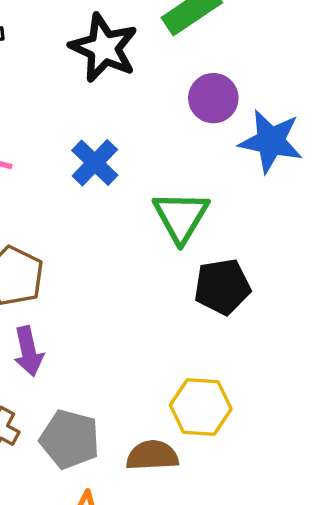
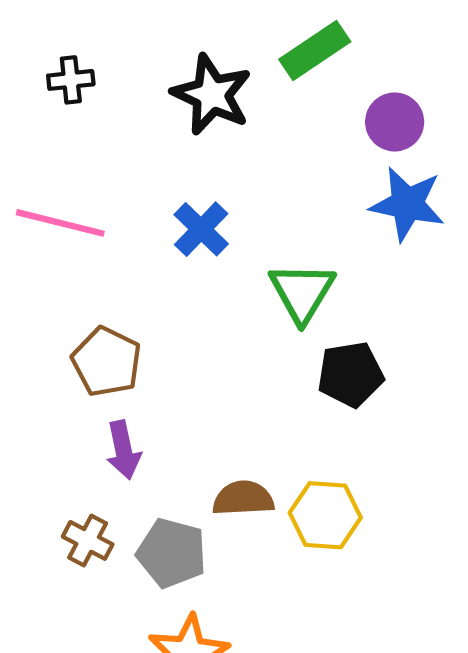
purple circle: (213, 98) -> (395, 122), moved
brown semicircle: (152, 455) -> (243, 498), moved

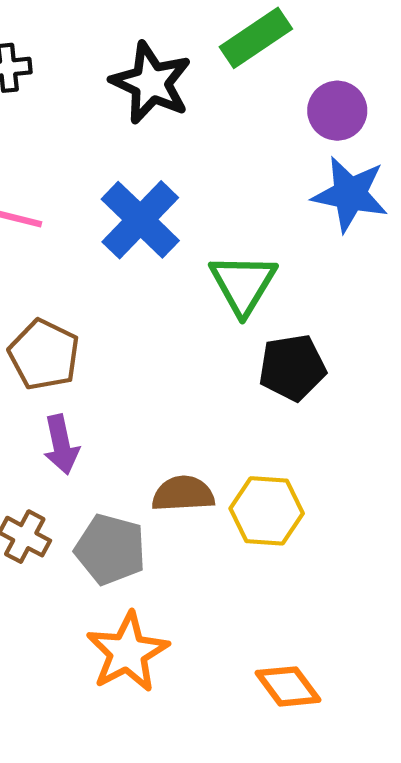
blue cross: (201, 229) -> (140, 220), size x1.4

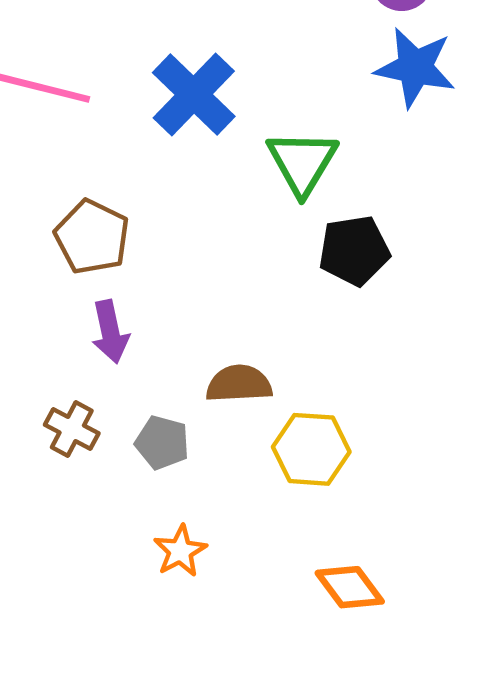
yellow hexagon: (267, 511) -> (311, 449), moved
gray pentagon: (110, 549) -> (162, 443), size x0.7
orange star: (127, 652) -> (180, 551), size x0.6

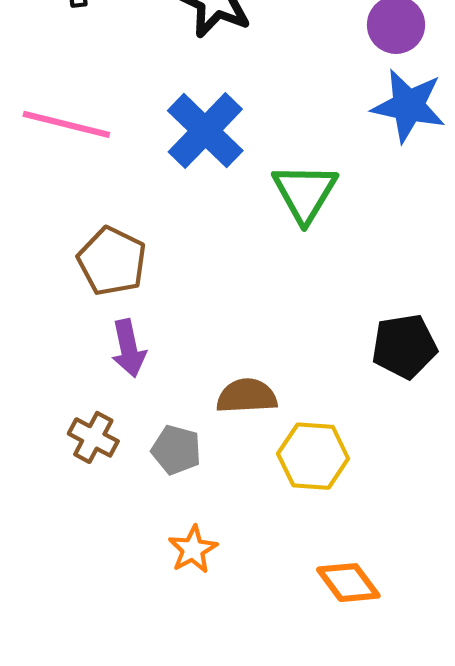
black pentagon: (354, 250) -> (404, 346), moved

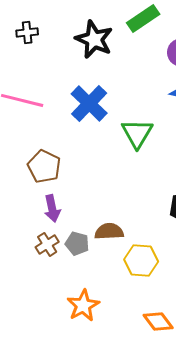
brown cross: (93, 437) -> (47, 244), moved, turned 30
gray pentagon: (176, 450) -> (77, 243), moved
orange star: (193, 549) -> (83, 305), size x1.4

